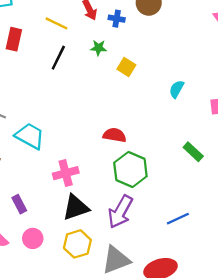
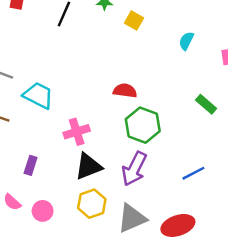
purple rectangle: (19, 204) -> (31, 165), turned 48
pink circle: (33, 238) -> (43, 211), moved

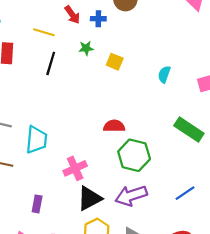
cyan trapezoid: (38, 95) -> (36, 140), turned 76
green rectangle: (206, 104) -> (189, 129), size x1.5
purple arrow: (134, 169) -> (131, 196), turned 52

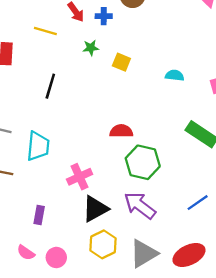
black line: (51, 63) -> (50, 86), moved
cyan semicircle: (164, 74) -> (175, 75), turned 77
purple arrow: (131, 196) -> (140, 205), turned 56

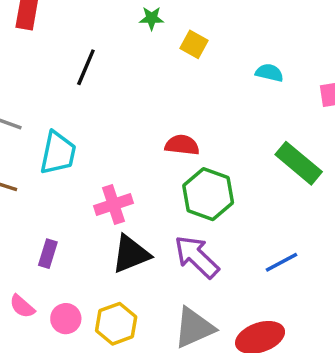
yellow hexagon: (103, 244) -> (116, 324), moved

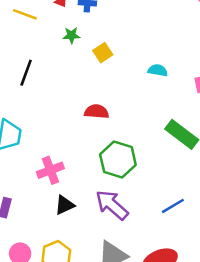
yellow square: (194, 44) -> (103, 53), turned 30
red semicircle: (182, 145) -> (97, 112), moved
black triangle: (131, 254) -> (65, 205), size x0.7

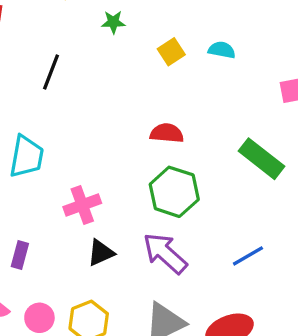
yellow square: (103, 53) -> (171, 52), moved
cyan semicircle: (158, 70) -> (222, 50), moved
red semicircle: (97, 112) -> (167, 133), moved

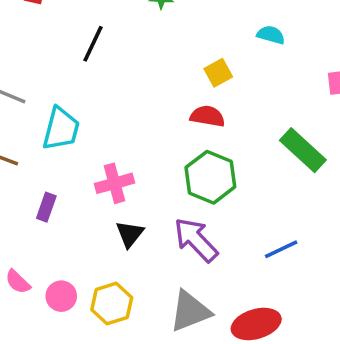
yellow square: (171, 52) -> (218, 73), moved
black triangle: (101, 253) -> (130, 234), turned -32
purple rectangle: (20, 255) -> (46, 207), moved

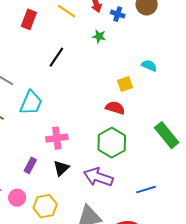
cyan semicircle: (271, 35) -> (149, 66), moved
purple rectangle: (46, 207) -> (30, 165), moved
purple arrow: (196, 240) -> (98, 177), turned -36

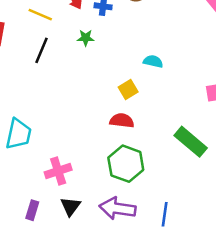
black line: (56, 57) -> (42, 50), moved
blue line: (146, 190) -> (165, 214), moved, turned -54

